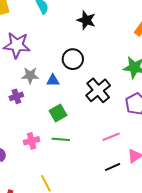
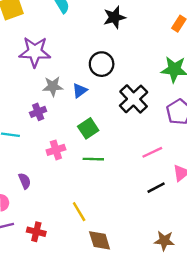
black star: (86, 20) -> (114, 17), turned -30
blue triangle: (53, 80) -> (80, 91), turned -32
pink cross: (32, 141) -> (56, 150), moved

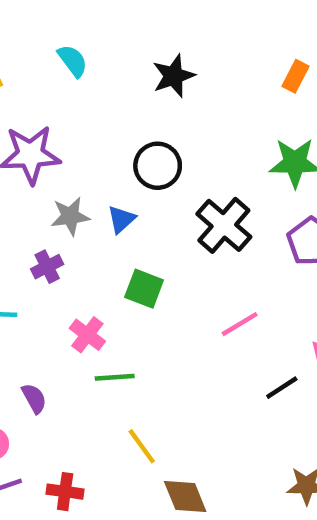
green square: (88, 128) -> (144, 289), turned -30
pink cross: (56, 150) -> (87, 335), turned -30
pink line: (152, 152) -> (240, 324), moved
green line: (93, 159) -> (115, 377), moved

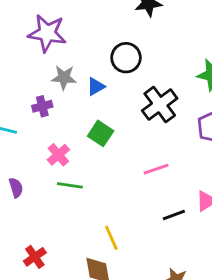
yellow line: (142, 446) -> (111, 238), moved
red cross: (65, 492) -> (35, 257), moved, turned 35

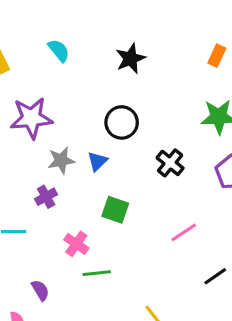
black cross: (160, 105) -> (170, 163), size x0.7

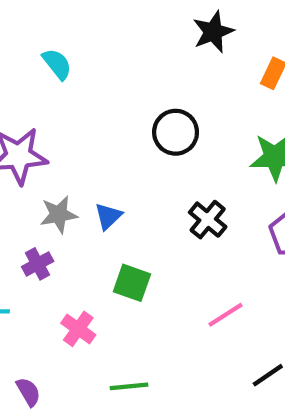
black star: (131, 59) -> (213, 32), moved
black circle: (122, 122) -> (176, 132), moved
green line: (97, 273) -> (129, 386), moved

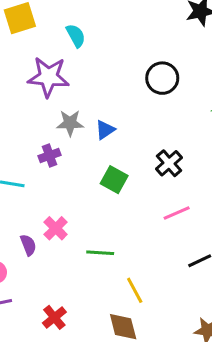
cyan semicircle: (57, 64) -> (76, 36), moved
black cross: (208, 220) -> (169, 163), moved
pink cross: (78, 329) -> (56, 228), moved

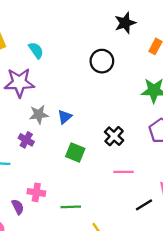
black circle: (162, 78) -> (102, 61), moved
purple cross: (49, 155) -> (26, 140), turned -35
pink line: (177, 213) -> (123, 172), turned 30
pink cross: (56, 228) -> (36, 192), turned -30

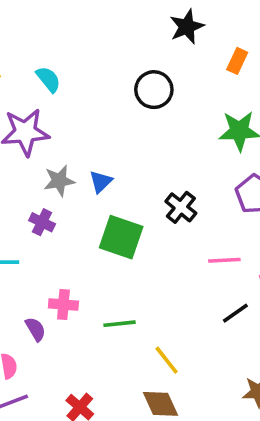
green square: (75, 152) -> (121, 237), size x1.4
pink line: (123, 172) -> (224, 260), moved

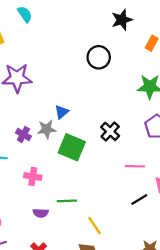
cyan semicircle: (48, 79) -> (25, 14), moved
gray star: (59, 181) -> (47, 129), moved
pink cross: (63, 304) -> (33, 176), moved
purple semicircle: (35, 329) -> (41, 213), moved, turned 120

